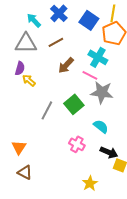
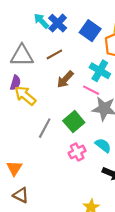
cyan arrow: (34, 20) -> (41, 21), moved
yellow arrow: (29, 80) -> (25, 96), size x1.5
pink cross: (77, 144) -> (77, 152), moved, turned 35

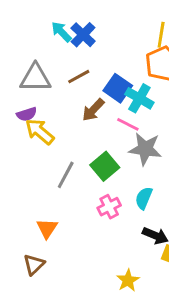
blue square: (90, 31) -> (118, 88), moved
purple semicircle: (15, 83) -> (27, 114), turned 56
cyan semicircle: (103, 145) -> (144, 198), turned -105
orange triangle: (14, 168) -> (47, 228), moved
brown triangle: (21, 195) -> (34, 265), turned 49

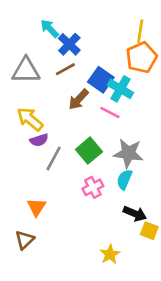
blue cross: (83, 35) -> (69, 44), moved
purple semicircle: (27, 114) -> (39, 140), moved
gray star: (145, 149) -> (128, 153), moved

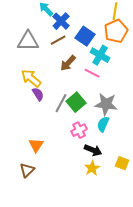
blue square: (101, 80) -> (85, 36), moved
purple semicircle: (39, 140) -> (38, 94), turned -104
gray line: (54, 158) -> (61, 103), moved
black arrow: (135, 214) -> (93, 150), moved
yellow star: (110, 254) -> (92, 168), moved

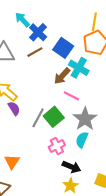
brown arrow: (68, 63) -> (62, 76), moved
pink line: (92, 73) -> (71, 96), moved
gray star: (106, 104) -> (85, 119), turned 30

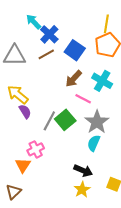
cyan cross: (79, 68) -> (102, 81), moved
pink cross: (57, 146) -> (36, 149), moved

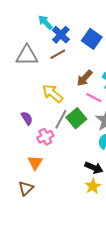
blue square: (75, 50) -> (92, 39), moved
yellow arrow: (18, 95) -> (53, 93), moved
purple semicircle: (25, 111) -> (27, 118), moved
pink cross: (36, 149) -> (45, 137), moved

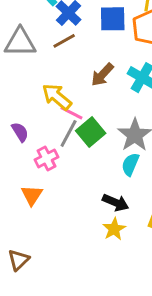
blue square: (92, 39) -> (113, 19), turned -36
pink line: (94, 98) -> (72, 113), moved
brown triangle: (26, 188) -> (19, 260), moved

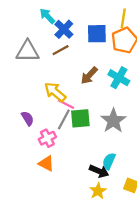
green square: (91, 132) -> (80, 118), turned 35
cyan semicircle: (130, 164) -> (109, 161), moved
orange triangle: (32, 195) -> (46, 163), moved, turned -35

